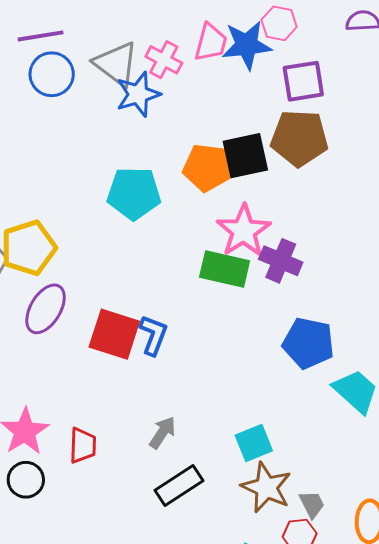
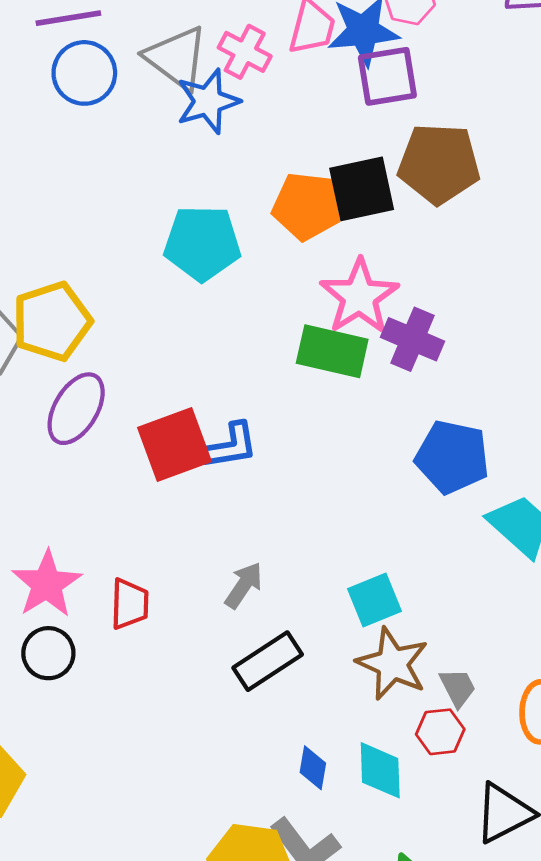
purple square: (303, 81) -> (387, 76), moved
red square: (114, 334) -> (175, 445), turned -38
blue L-shape: (153, 335) -> (231, 446), turned 60

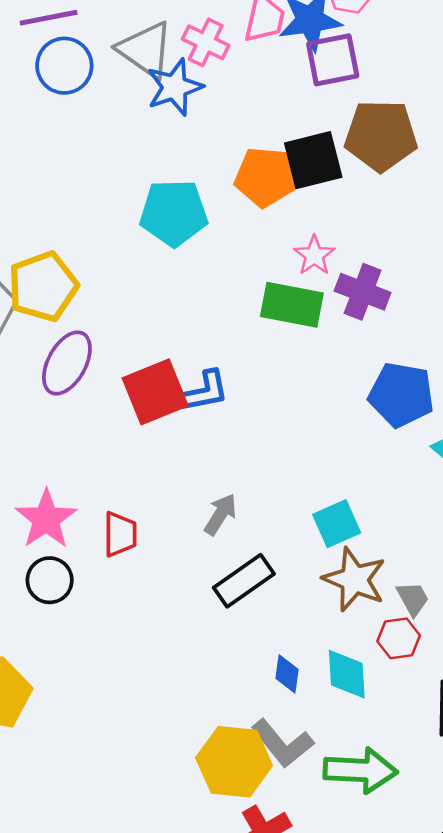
pink star: (359, 296) -> (314, 255), size x0.6

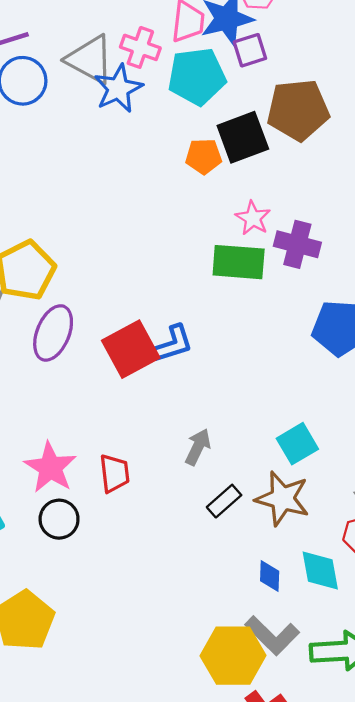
purple square: (333, 60) -> (250, 50), size x0.7
orange pentagon: (265, 177) -> (204, 156), size x0.7
cyan pentagon: (174, 213) -> (197, 76), moved
brown star: (354, 579) -> (282, 499), moved
black rectangle: (244, 581) -> (224, 501), size x0.7

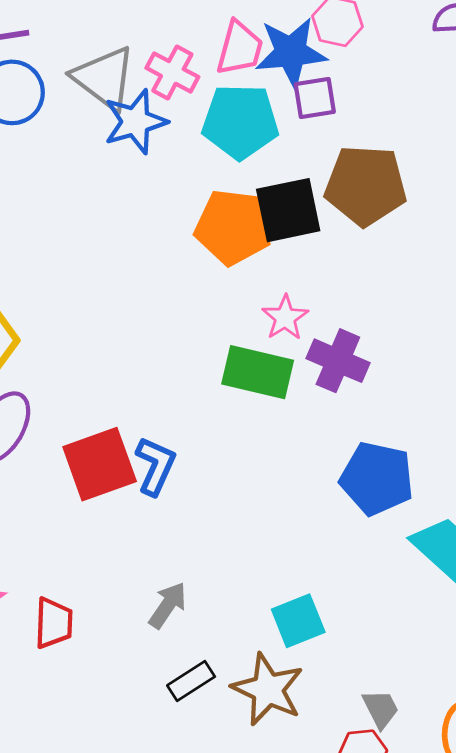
orange pentagon: (204, 156) -> (233, 227), size x1.6
blue L-shape: (173, 344) -> (155, 466), turned -57

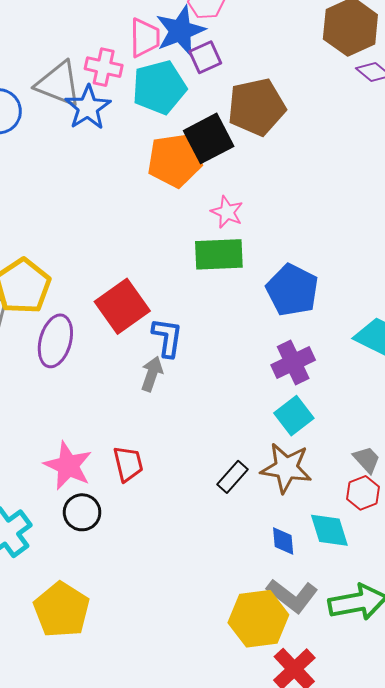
purple cross: (338, 361) -> (293, 363), moved, turned -33
red square: (100, 464) -> (122, 306), moved
blue pentagon: (377, 478) -> (292, 290), moved, turned 30
gray arrow: (168, 605) -> (152, 374), moved

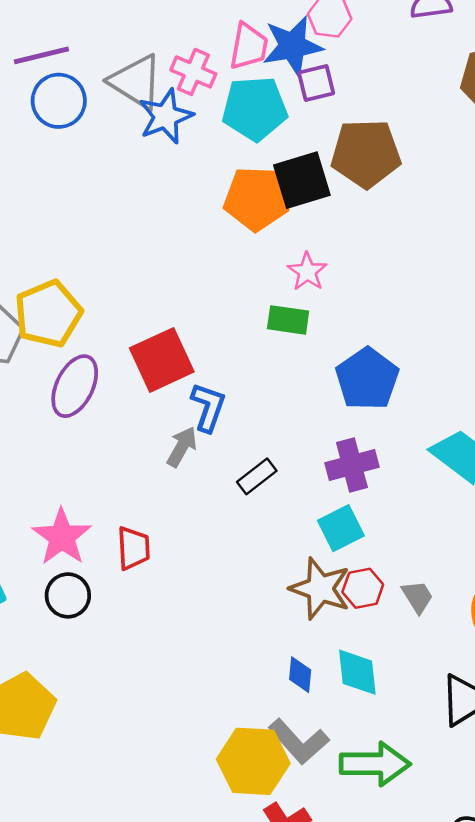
green rectangle: (219, 254) -> (288, 320), size x0.7
black rectangle: (233, 477) -> (257, 476), moved
red hexagon: (363, 493) -> (363, 588), moved

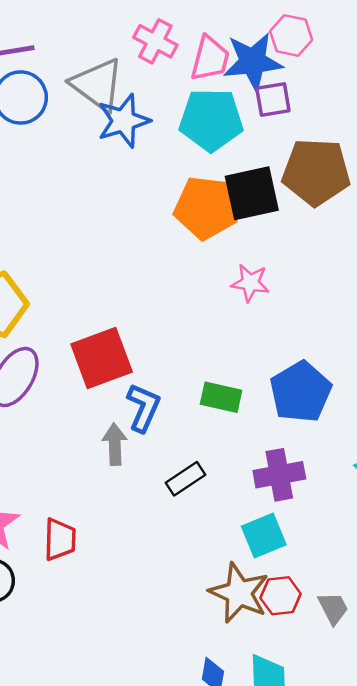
pink cross: (193, 72) -> (155, 41), moved
pink star: (307, 272) -> (250, 283), turned -30
green rectangle: (288, 320) -> (221, 397), moved
gray arrow: (182, 447) -> (115, 444), turned -36

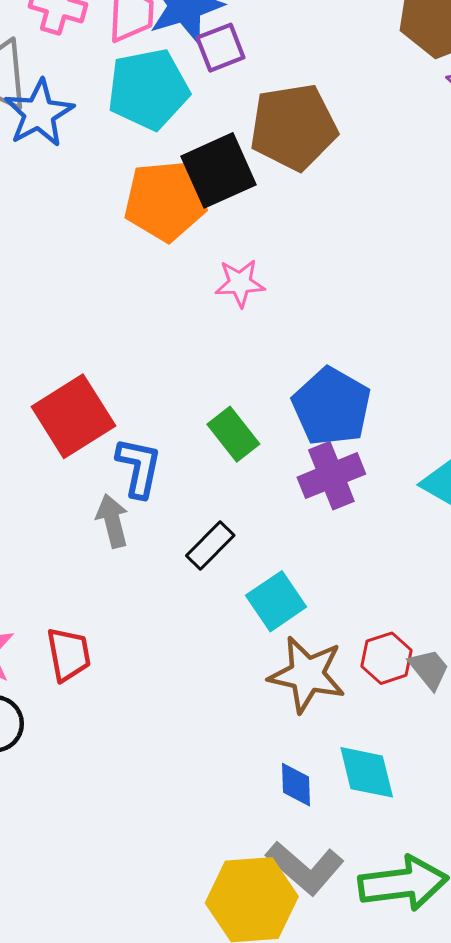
green rectangle: (221, 397) -> (233, 434), turned 51
purple cross: (279, 475) -> (331, 476), moved
cyan square: (264, 535) -> (276, 601), moved
red hexagon: (281, 596) -> (386, 658), moved

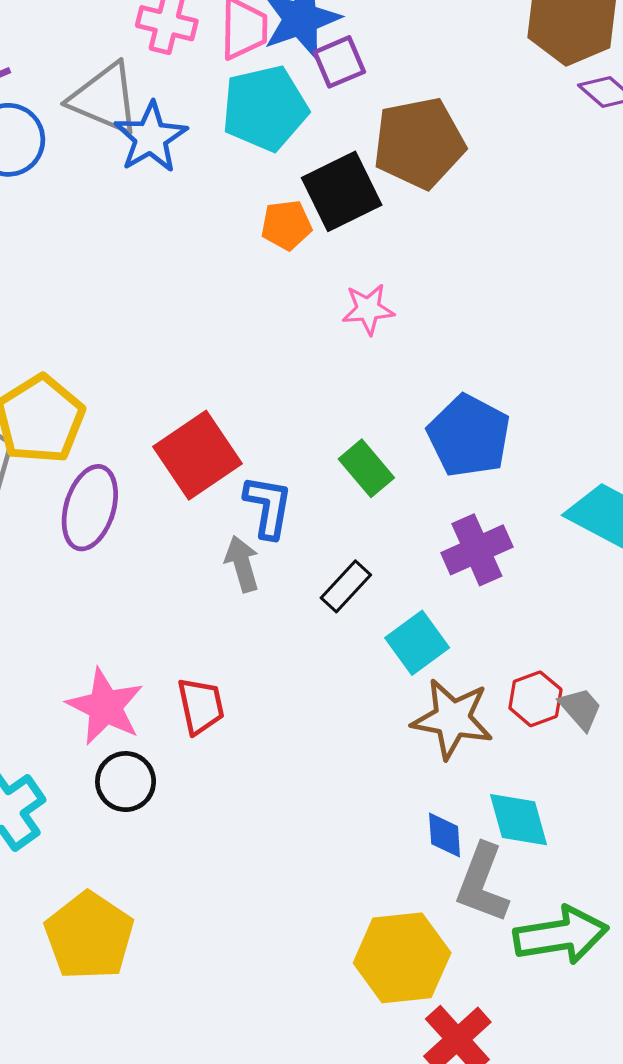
orange pentagon: (165, 201) -> (286, 225), size x0.6
purple cross: (331, 476) -> (477, 550), moved
gray L-shape: (305, 868) -> (482, 883), moved, turned 72

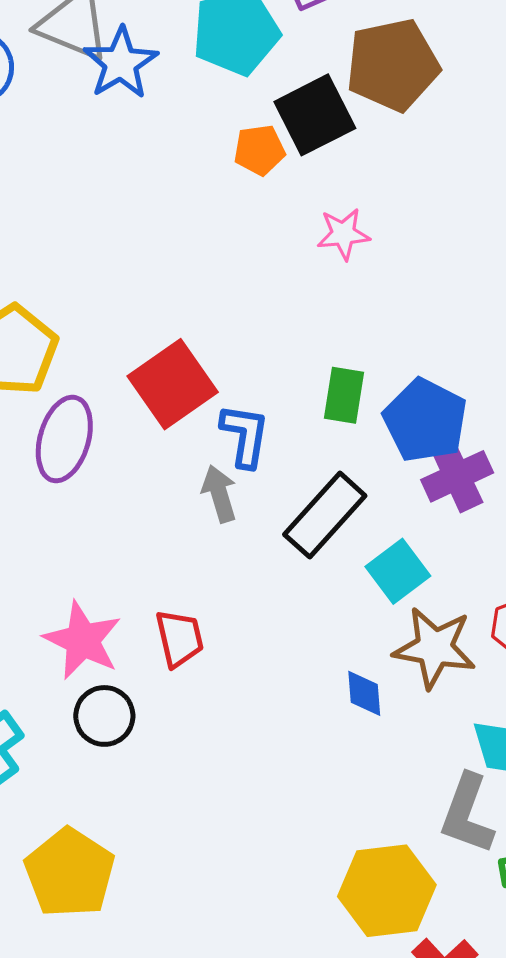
blue pentagon: (469, 436) -> (425, 420), moved
green rectangle: (366, 468) -> (344, 395), turned 50
black rectangle: (346, 586) -> (325, 515), size x1.6
blue diamond: (445, 835) -> (364, 693), moved

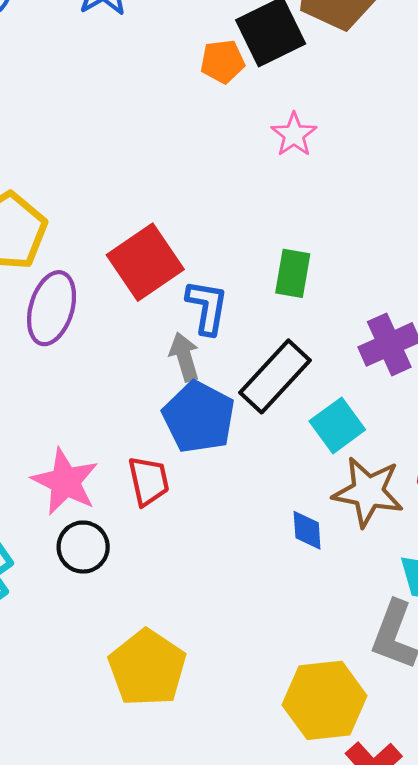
pink star: (343, 234) -> (294, 135), turned -30
blue pentagon: (425, 420) -> (199, 417), moved
yellow pentagon: (70, 873) -> (147, 668), moved

